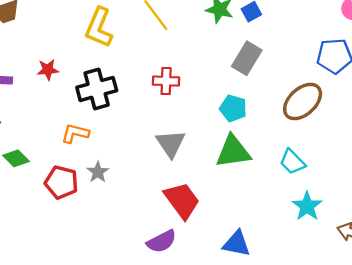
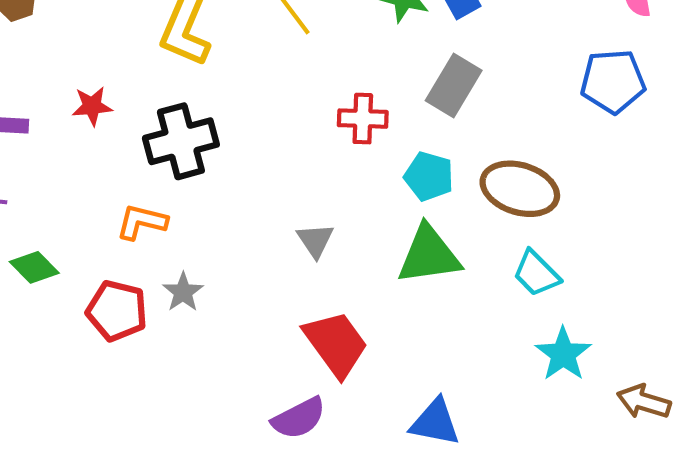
red cross: (166, 81) -> (363, 119), moved
brown ellipse: (303, 101) -> (520, 189), moved, turned 60
gray triangle: (171, 144) -> (315, 240), size x0.7

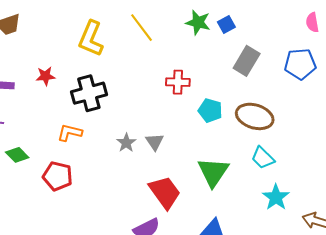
gray rectangle: (454, 85) -> (247, 61), moved
green triangle: (429, 255) -> (213, 172), moved, turned -48
gray star: (183, 292) -> (126, 143), moved

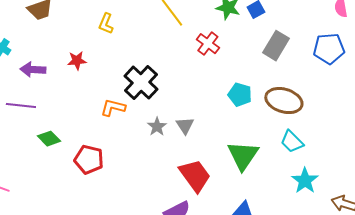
yellow L-shape: (91, 39) -> (106, 24), moved, size x0.6
red cross: (178, 82) -> (208, 44), moved, turned 35
black cross: (89, 93) -> (141, 83), moved, turned -32
orange L-shape: (70, 133) -> (113, 108), moved

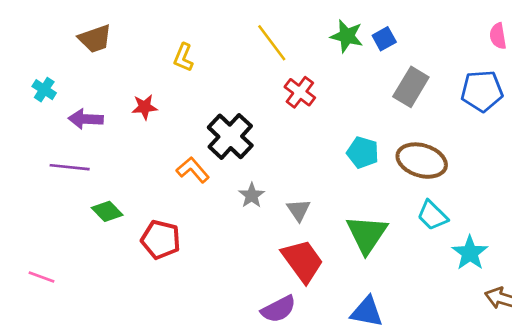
red cross: (208, 44) -> (300, 92), moved
orange L-shape: (113, 108) -> (193, 170), turned 35
gray triangle: (185, 126) -> (299, 210), moved
cyan star: (305, 181) -> (470, 253), moved

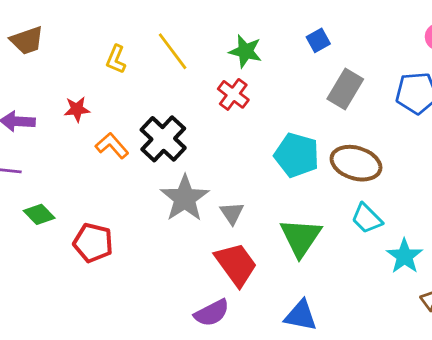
green star: (347, 36) -> (245, 51), moved
yellow line: (272, 43) -> (173, 51), moved
cyan pentagon: (363, 152) -> (297, 155), size x1.4
orange L-shape: (193, 170) -> (112, 146), moved
gray star: (252, 195) -> (185, 198), size x1.8

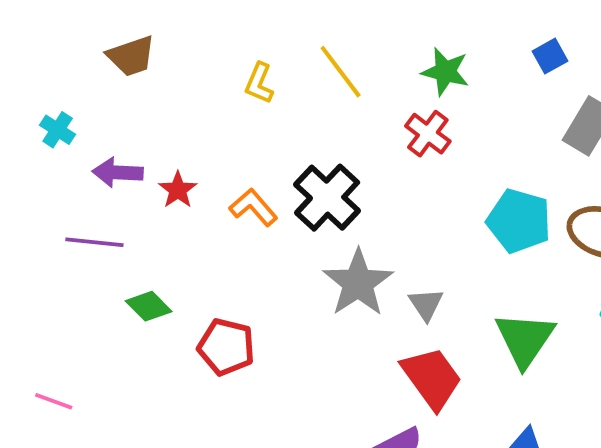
red star: (77, 109) -> (178, 190), moved, turned -30

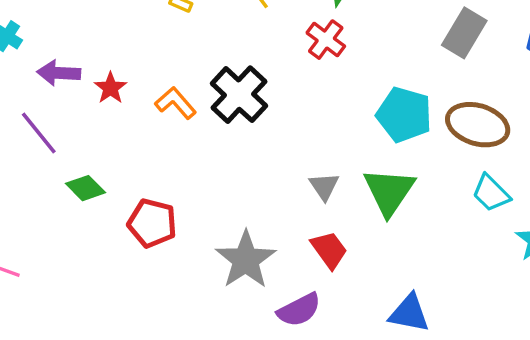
purple line: (94, 242) -> (39, 133), turned 45
gray star: (358, 283) -> (246, 260), moved
green triangle: (525, 339) -> (389, 191), moved
red trapezoid: (432, 378) -> (329, 250), size x0.7

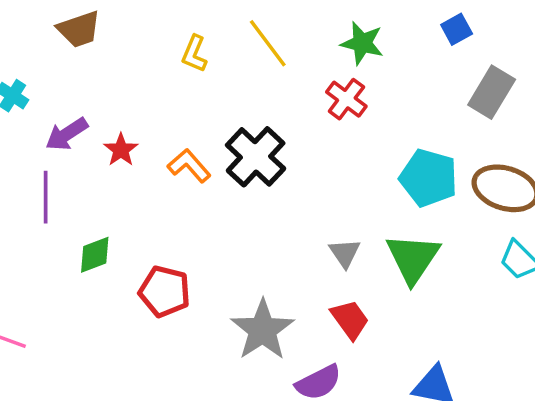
purple arrow: (59, 73) -> (67, 134), turned -36
purple line: (39, 133) -> (46, 197), turned 39
green diamond: (85, 188) -> (95, 255), turned -66

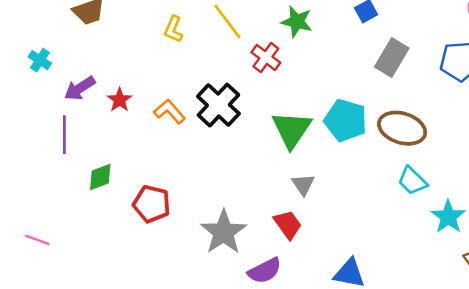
red cross: (346, 99) -> (266, 58), moved
gray triangle: (345, 253) -> (303, 185), moved
green triangle: (413, 258) -> (292, 129), moved

